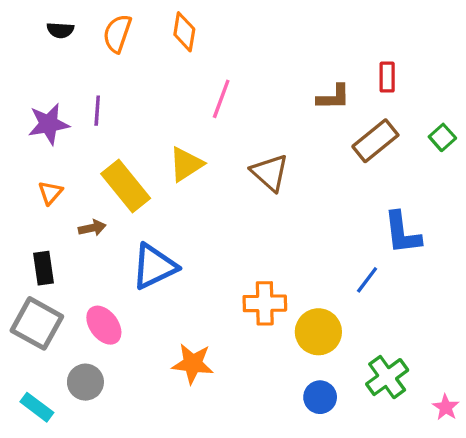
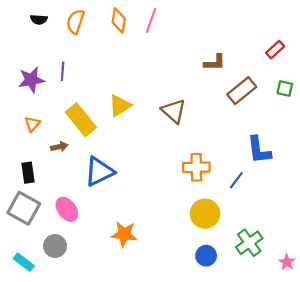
red rectangle: (387, 77) -> (275, 50), moved, turned 48
pink line: (221, 99) -> (151, 20), moved
green square: (442, 137) -> (285, 88), turned -35
orange cross: (265, 303) -> (196, 167), moved

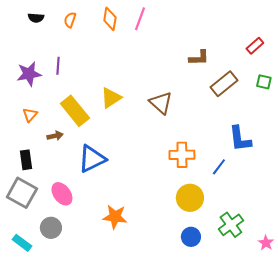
orange semicircle: (76, 22) -> (70, 20), size x0.7

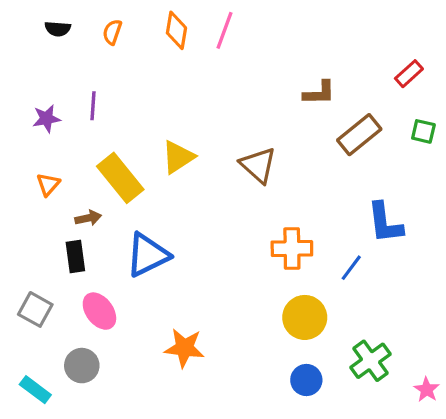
purple star: (29, 74) -> (47, 119), size x0.7
black rectangle: (26, 160) -> (75, 257), moved
gray square: (22, 193) -> (35, 309), size x0.7

